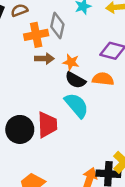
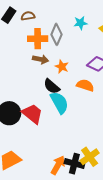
black semicircle: (75, 80) -> (52, 86), moved
red trapezoid: (47, 125) -> (32, 114), turned -60

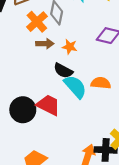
orange cross: (38, 39) -> (37, 22), turned -30
orange semicircle: (85, 85) -> (101, 83), moved

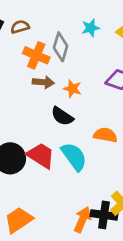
orange cross: (37, 22) -> (36, 55), turned -30
cyan semicircle: (75, 87) -> (74, 157), moved

